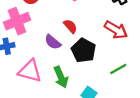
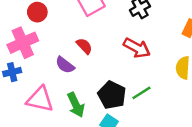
black pentagon: (84, 50) -> (112, 95), moved

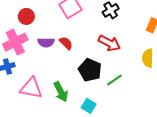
purple semicircle: (65, 65) -> (46, 42), moved, turned -35
black pentagon: (112, 95) -> (90, 70), moved

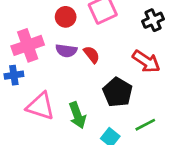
red circle: (26, 16) -> (66, 17), moved
green line: (114, 80) -> (145, 125), moved

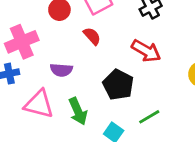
purple semicircle: (66, 51) -> (61, 70), moved
red semicircle: (92, 55) -> (92, 36), moved

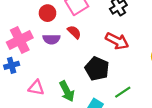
purple semicircle: (61, 70) -> (51, 39), moved
pink triangle: (39, 104) -> (36, 88), size x0.7

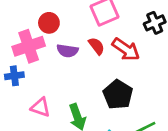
red circle: (47, 13) -> (49, 23), moved
red arrow: (117, 41) -> (126, 49), moved

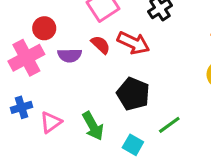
blue cross: (14, 76) -> (22, 107), moved
pink triangle: (41, 107) -> (51, 122), turned -45

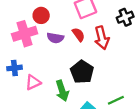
red arrow: (133, 43) -> (102, 38), turned 40
black pentagon: (133, 94) -> (82, 72), moved

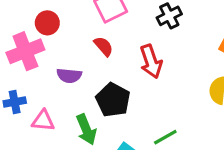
purple semicircle: (55, 38) -> (69, 76), moved
red arrow: (102, 38) -> (151, 62), moved
pink triangle: (33, 82) -> (43, 121), turned 35

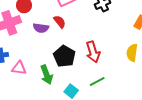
red arrow: (151, 62) -> (93, 52), moved
purple semicircle: (69, 76) -> (41, 28), moved

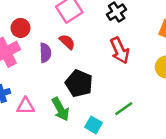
purple semicircle: (41, 28) -> (45, 53), turned -91
red arrow: (93, 52) -> (120, 50), moved

